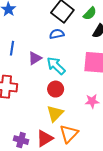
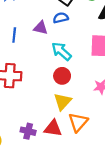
purple triangle: (35, 58) -> (41, 28), moved, turned 48
red triangle: (45, 138) -> (53, 128), turned 42

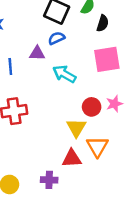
red circle: (62, 76) -> (92, 107), moved
purple cross: (28, 131) -> (49, 180), moved

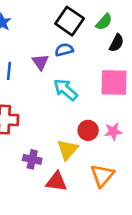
purple triangle: (37, 53) -> (40, 62), turned 42
orange triangle: (97, 147) -> (102, 176), moved
purple cross: (49, 180) -> (32, 159), moved

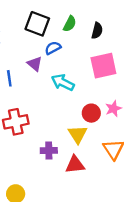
black square: (70, 21) -> (37, 24), moved
green semicircle: (104, 22) -> (70, 24), moved

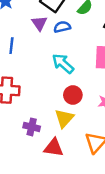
purple triangle: (35, 64) -> (39, 23), moved
red circle: (91, 113) -> (73, 95), moved

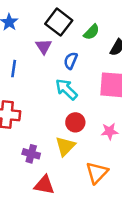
blue semicircle: (62, 27) -> (71, 61), moved, turned -56
red triangle: (54, 148) -> (44, 185), moved

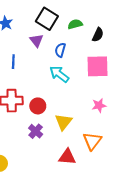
green semicircle: (92, 32) -> (75, 24), turned -144
red circle: (75, 122) -> (38, 106), moved
purple cross: (31, 154) -> (36, 131), turned 32
red triangle: (44, 185) -> (67, 157), moved

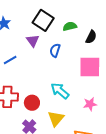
blue line: (13, 62) -> (10, 60), turned 56
cyan arrow: (59, 74) -> (60, 91), moved

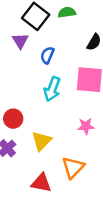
green semicircle: (70, 26) -> (67, 12), moved
cyan arrow: (60, 91) -> (52, 89), moved, turned -114

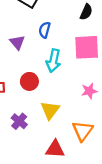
purple triangle: (20, 41) -> (17, 42), moved
red circle: (13, 119) -> (29, 81), moved

